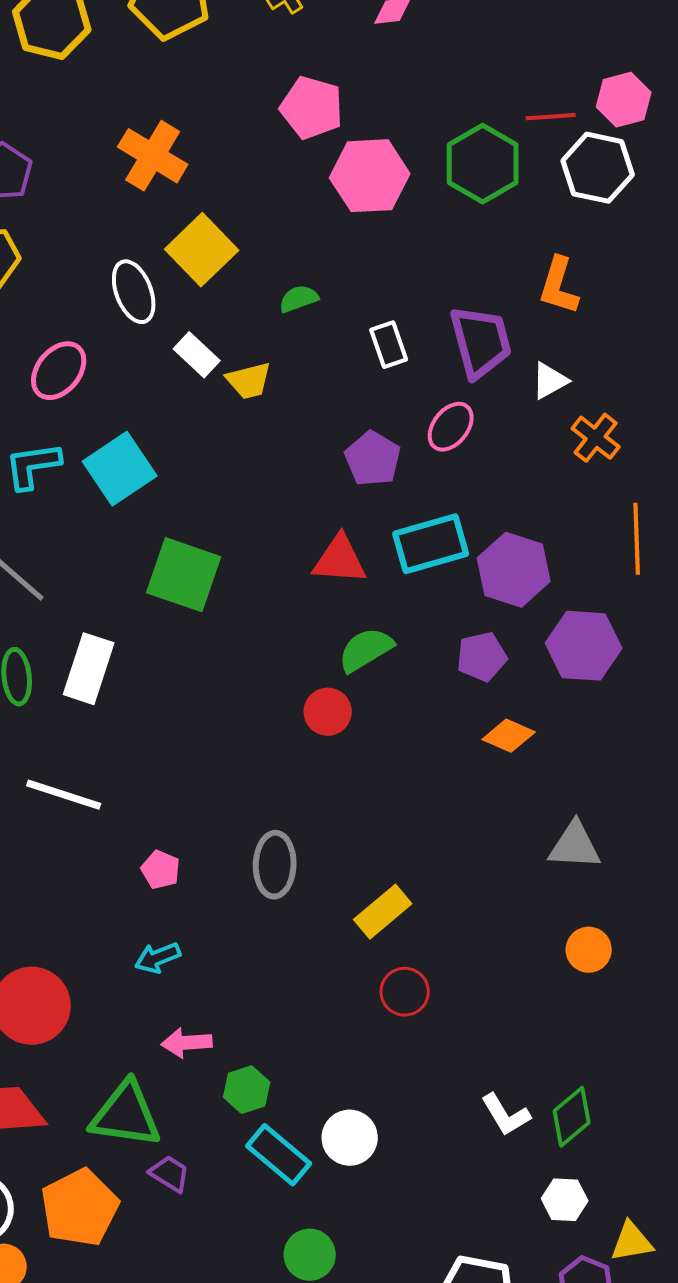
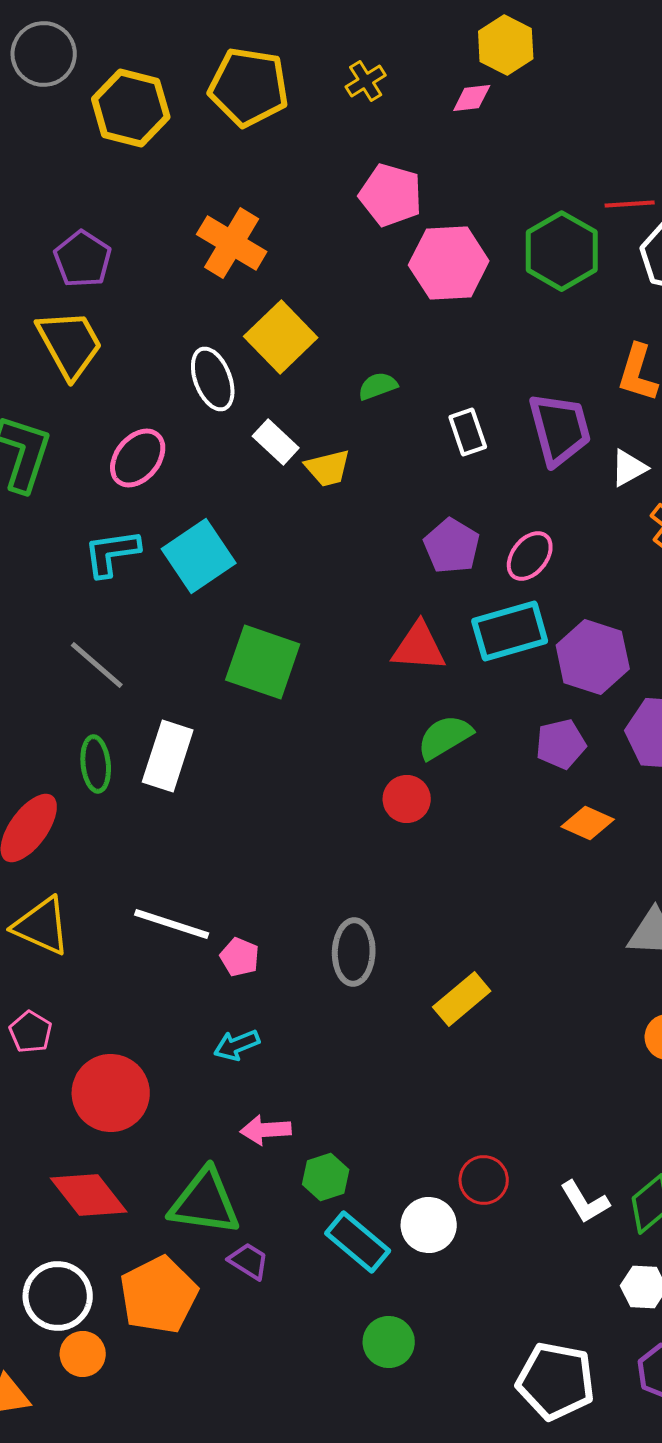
pink ellipse: (451, 427) -> (530, 556), moved
white line: (64, 795) -> (172, 924), moved
red circle: (405, 992) -> (484, 1180), moved

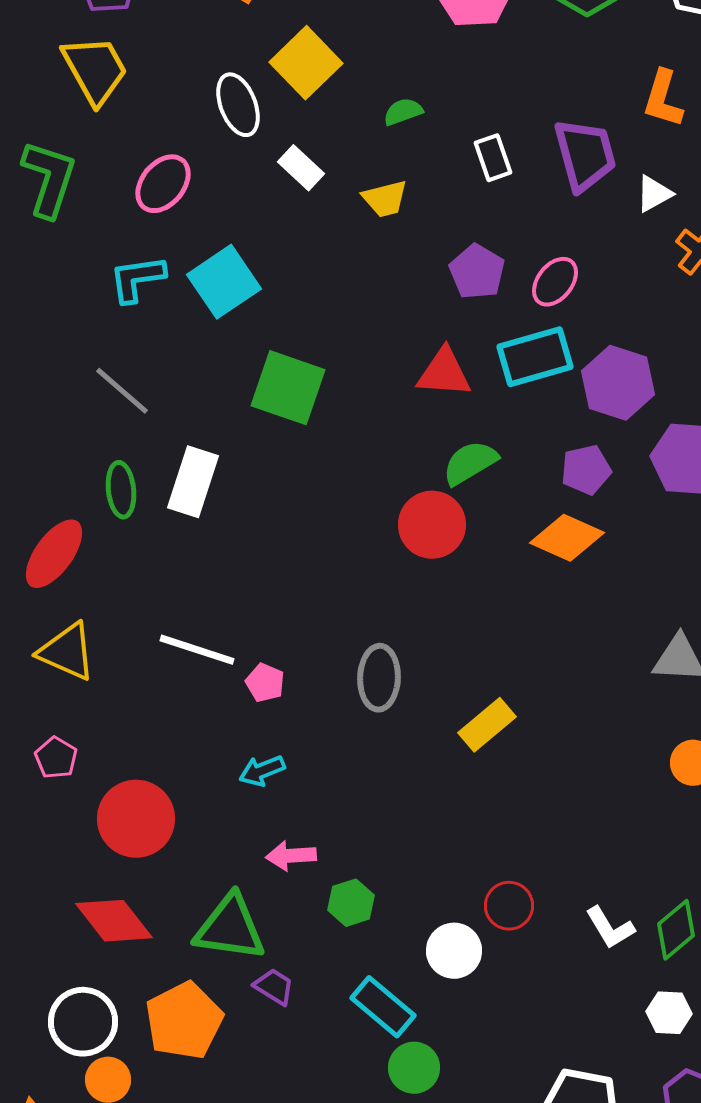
yellow trapezoid: (328, 468) -> (385, 199), moved
red circle: (407, 799) -> (432, 525), size x1.4
orange diamond: (588, 823) -> (567, 538), moved, size x1.4
cyan rectangle: (358, 1242) -> (383, 1007), moved

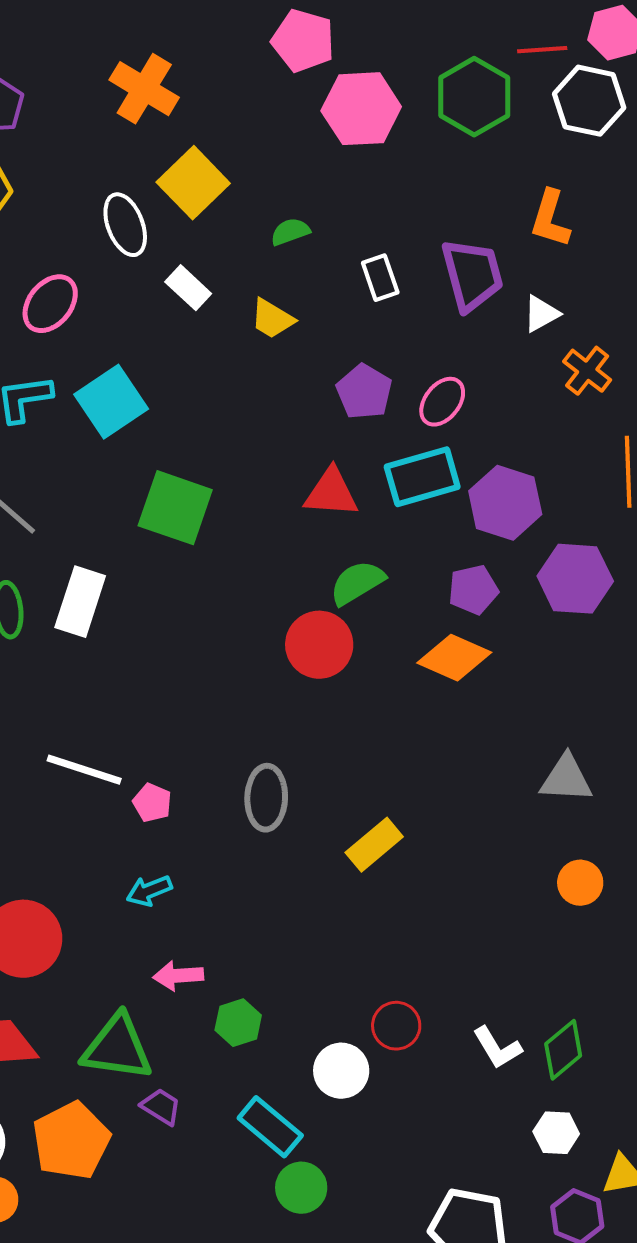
yellow trapezoid: (385, 199) -> (272, 319), turned 45

